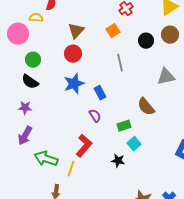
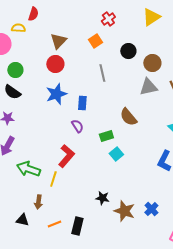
brown circle: (170, 35) -> (152, 63), moved
blue rectangle: (100, 93) -> (82, 103), turned 32
black star: (118, 161) -> (102, 198), moved

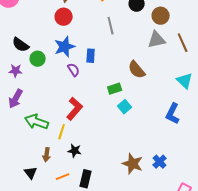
green circle: (15, 70) -> (38, 59), moved
purple semicircle: (77, 126) -> (74, 70), moved
black star: (102, 198) -> (75, 151), moved
black triangle: (22, 220) -> (31, 173), turned 40

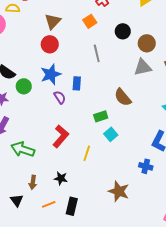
yellow line: (62, 132) -> (87, 153), moved
blue cross: (160, 162) -> (146, 166), moved, turned -32

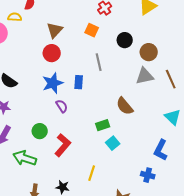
orange square: (90, 21) -> (92, 30), turned -32
blue rectangle: (77, 83) -> (79, 82), moved
green circle: (24, 86) -> (40, 131), moved
yellow line: (87, 153) -> (92, 173), moved

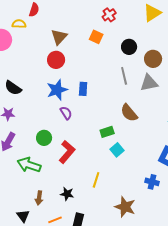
gray line: (99, 62) -> (124, 76), moved

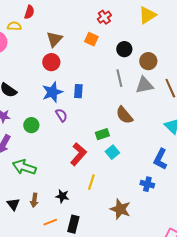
green circle: (44, 138) -> (31, 125), moved
red L-shape: (67, 152) -> (78, 154), moved
black triangle: (23, 216) -> (13, 204), moved

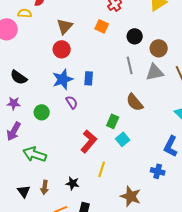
green rectangle: (102, 134) -> (113, 121), turned -48

